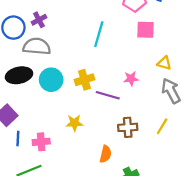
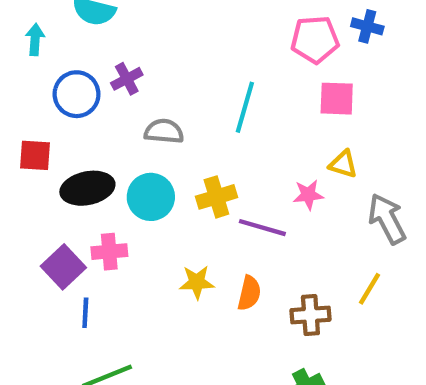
gray semicircle: (37, 46) -> (164, 131), moved, size x0.7
yellow triangle: (164, 63) -> (343, 164), moved
brown cross: (128, 127) -> (310, 315), moved
pink cross: (41, 142) -> (109, 252), moved
orange semicircle: (106, 154) -> (249, 293), moved

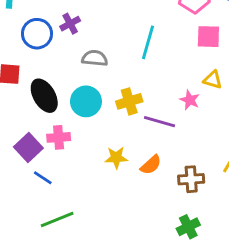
black ellipse: (87, 188) -> (44, 96), turned 72
pink star: (308, 195) -> (190, 100), turned 30
orange semicircle: (249, 293) -> (151, 165), turned 35
blue line: (85, 313) -> (43, 178), turned -60

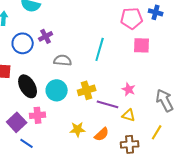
yellow triangle: (213, 80) -> (129, 115), moved

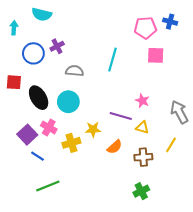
yellow cross: (87, 90) -> (71, 143), moved
pink cross: (38, 115) -> (49, 127), turned 35
yellow star: (78, 129) -> (93, 129), moved

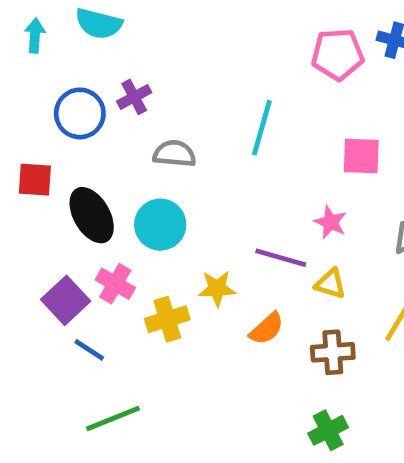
cyan arrow: (14, 28) -> (35, 35), moved
pink square: (156, 55) -> (361, 156), moved

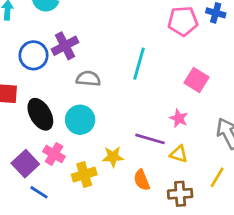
purple cross: (134, 97) -> (65, 46), size x1.4
pink square: (361, 156) -> (197, 80), turned 30
orange semicircle: (267, 329) -> (142, 180), turned 110

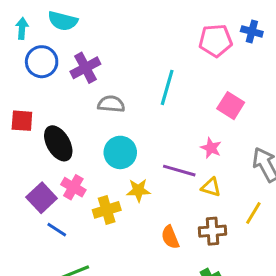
blue circle: (33, 55) -> (42, 62), moved
cyan circle: (80, 120) -> (120, 152), moved
orange semicircle: (142, 180) -> (170, 237), moved

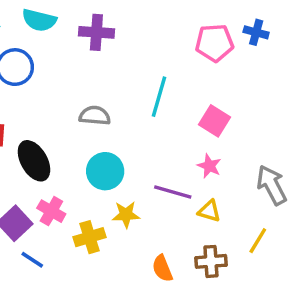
purple cross: (85, 68) -> (96, 32), moved, turned 32
pink square: (231, 106) -> (214, 121), moved

